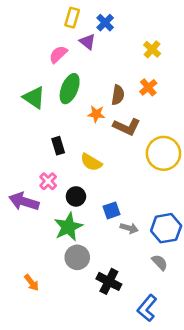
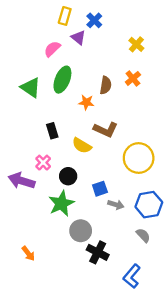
brown L-shape: (127, 127) -> (106, 130), moved
yellow circle: (163, 153) -> (139, 158), moved
gray circle: (77, 257) -> (81, 231), moved

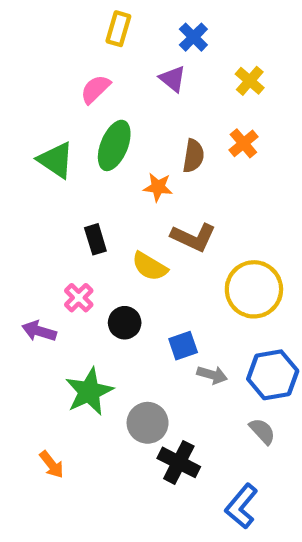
blue cross: (94, 20) -> (193, 37), moved
purple triangle: (78, 38) -> (173, 79), moved
purple arrow: (22, 181) -> (39, 331), size x0.7
green star: (61, 203) -> (89, 392), moved

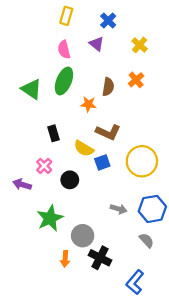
pink semicircle: (95, 89) -> (64, 50), moved, turned -60
blue square: (183, 346) -> (102, 162), moved
orange arrow: (52, 465) -> (65, 259), moved, turned 42

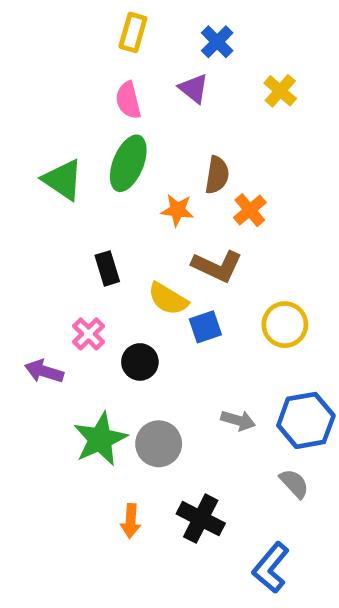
orange cross: (136, 80) -> (250, 210), moved
yellow circle: (142, 161) -> (285, 325), size x0.7
gray circle: (83, 236) -> (159, 444), moved

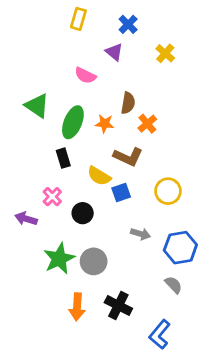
pink semicircle: (128, 100) -> (85, 75), moved, turned -50
green ellipse: (128, 163) -> (73, 122), moved
gray arrow: (238, 420) -> (140, 234), moved
orange arrow: (131, 521) -> (77, 307), size x1.4

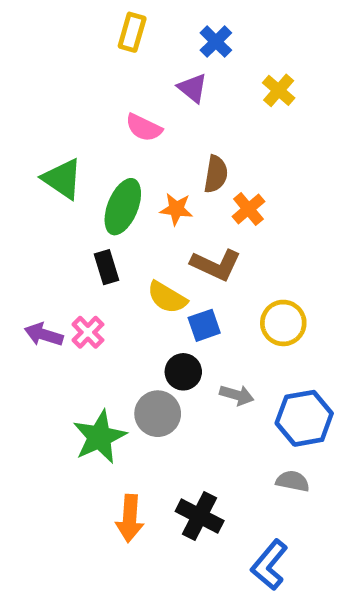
black circle: (83, 213) -> (183, 372), moved
purple arrow: (26, 219) -> (44, 335), moved
gray circle: (94, 261) -> (158, 414), moved
gray semicircle: (174, 285) -> (293, 481), turned -36

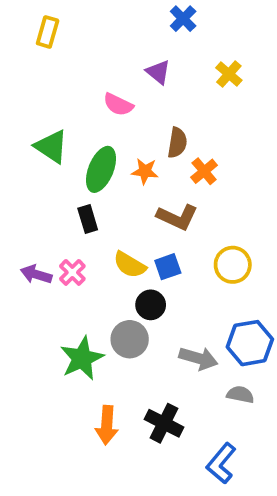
yellow rectangle: (132, 32) -> (48, 32), moved
blue cross: (216, 42) -> (183, 19), moved
yellow semicircle: (167, 297) -> (130, 265), moved
gray arrow: (237, 395) -> (198, 358), moved, size x1.4

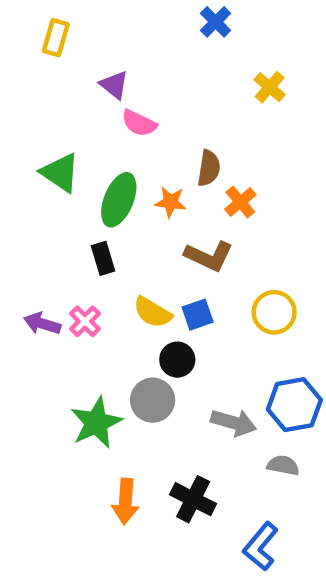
purple triangle: (158, 72) -> (114, 85), moved

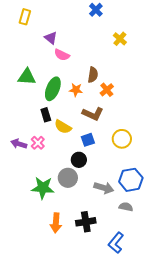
green triangle: (60, 173) -> (27, 77), turned -30
yellow semicircle: (153, 312) -> (63, 127), moved
green star: (96, 423) -> (43, 188), turned 30
black cross: (193, 499) -> (86, 222), turned -36

